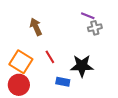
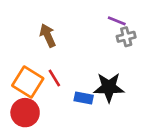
red line: (50, 57) -> (54, 78), moved
blue rectangle: (63, 82) -> (84, 98), moved

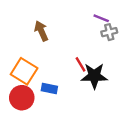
red line: (54, 78) -> (80, 64), moved
blue rectangle: (84, 98) -> (49, 88), moved

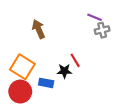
black star: (94, 76) -> (64, 71), moved, size x0.6

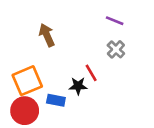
gray cross: (102, 30) -> (116, 49), moved, turned -32
orange square: (22, 67) -> (27, 81), turned 35

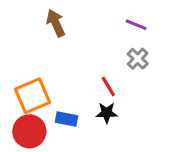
brown arrow: (47, 35) -> (56, 23), moved
black star: (78, 86) -> (107, 113), moved

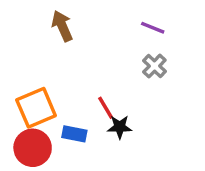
red line: (108, 87) -> (106, 108), moved

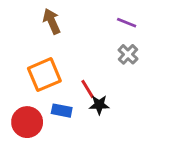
orange square: (36, 108) -> (44, 75), moved

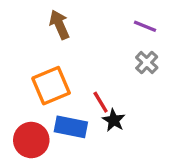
black star: (99, 105) -> (114, 120), turned 30
blue rectangle: (62, 111) -> (71, 127), size x1.4

